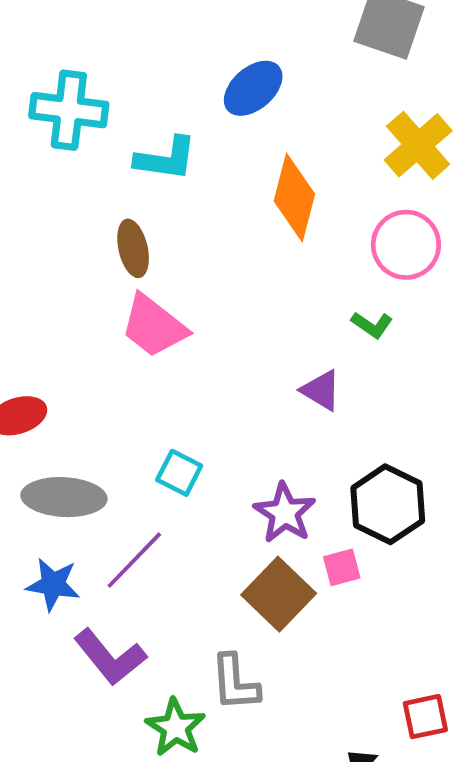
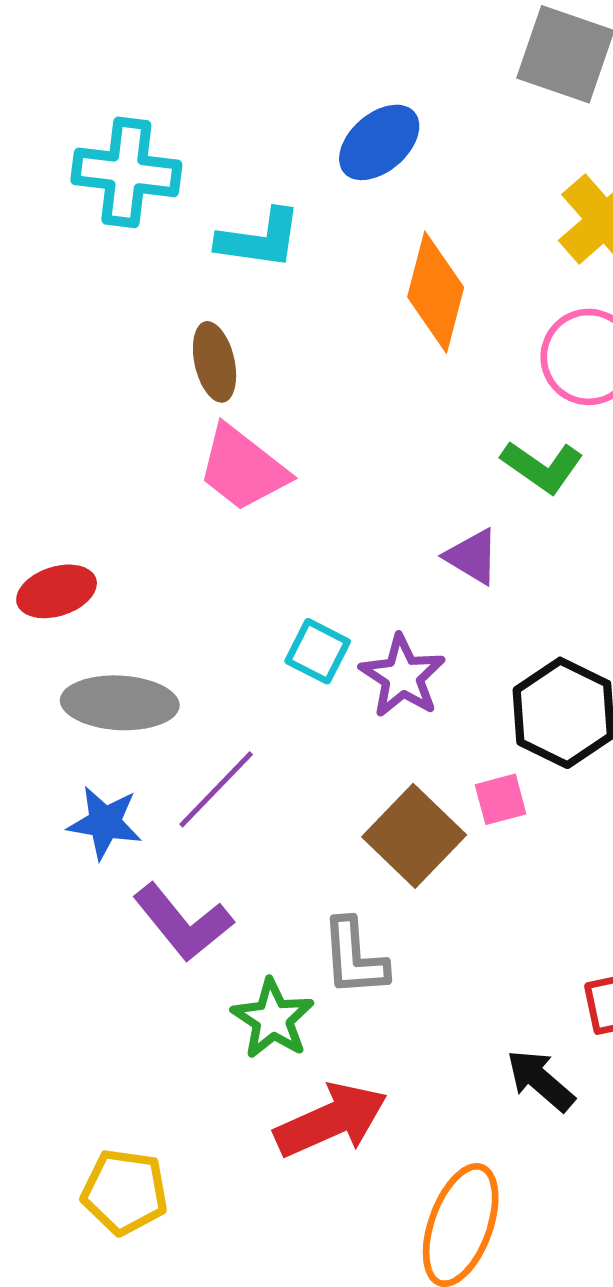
green L-shape: (372, 325) -> (542, 467), size x1.4
cyan square: (179, 473) -> (318, 651), moved
purple star: (285, 513) -> (402, 676), moved

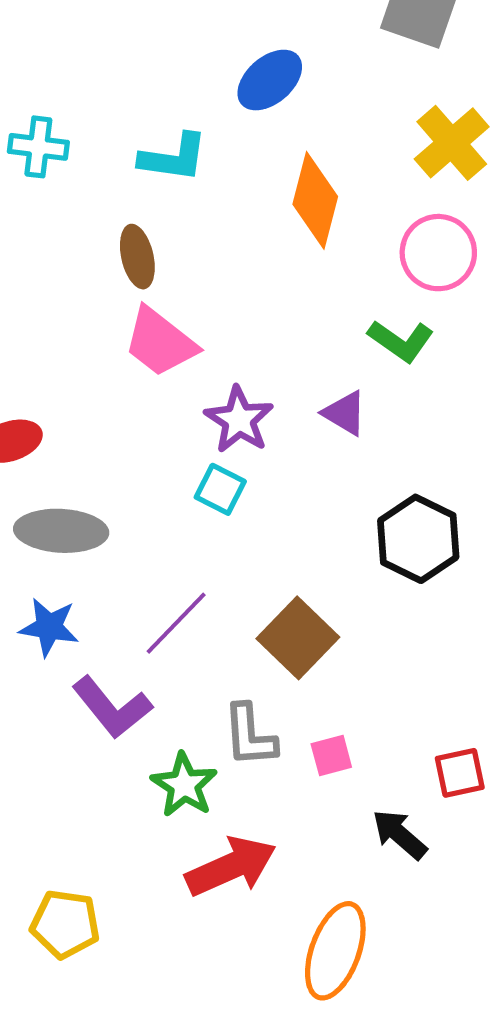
cyan cross: (126, 172) -> (38, 147), moved, size x0.7
purple star: (402, 676) -> (239, 420), moved
purple line: (216, 789) -> (176, 623), moved
pink square: (501, 799) -> (331, 756), moved

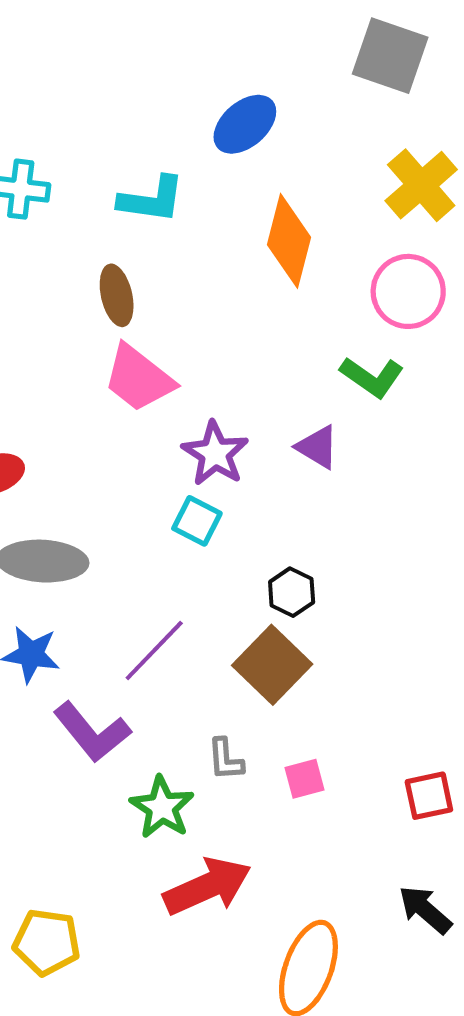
black hexagon: (418, 539) -> (292, 592), moved, size x0.6
gray L-shape: (250, 735) -> (225, 759), size x0.7
black arrow: (400, 834) -> (425, 910), moved

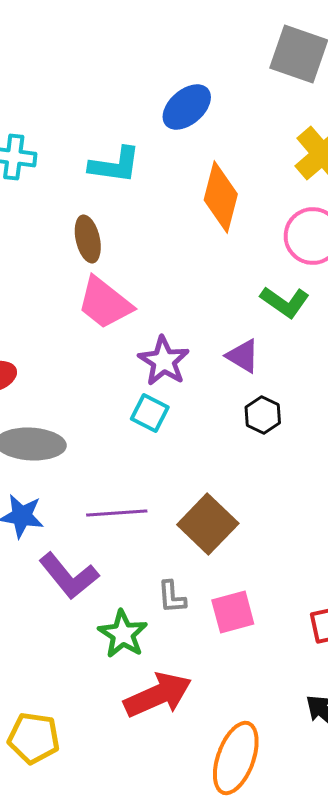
black hexagon: (292, 592) -> (263, 415), moved
purple line: (154, 650) -> (117, 513), turned 42
pink square: (305, 779) -> (233, 612), size x1.4

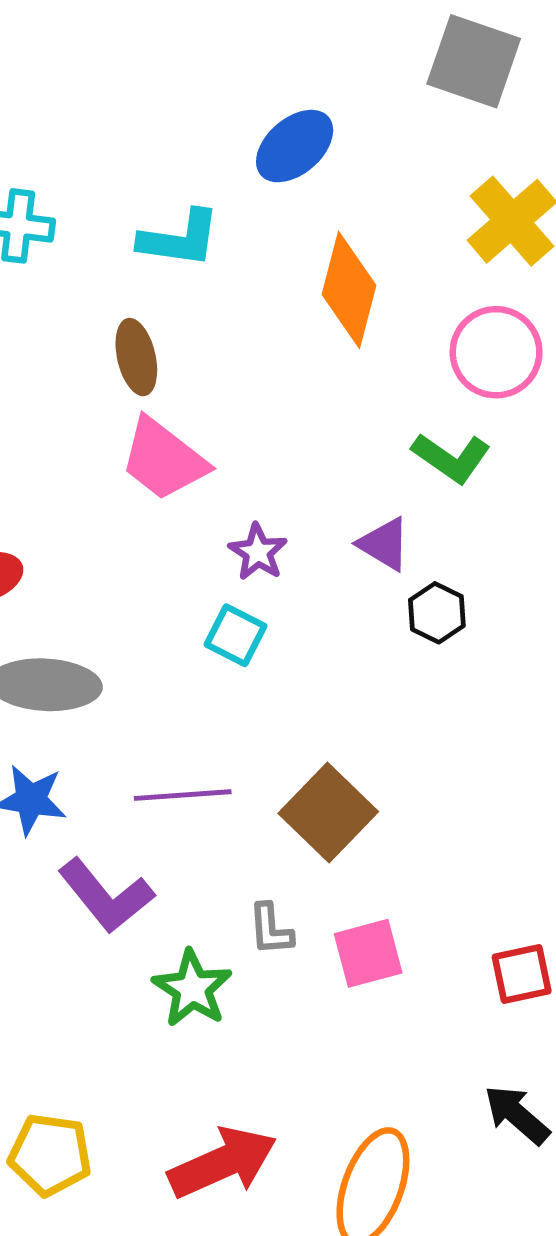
purple star: (164, 361) -> (258, 552), size x0.7
black hexagon: (263, 415) -> (437, 613), moved
red arrow: (158, 695) -> (223, 1163), moved

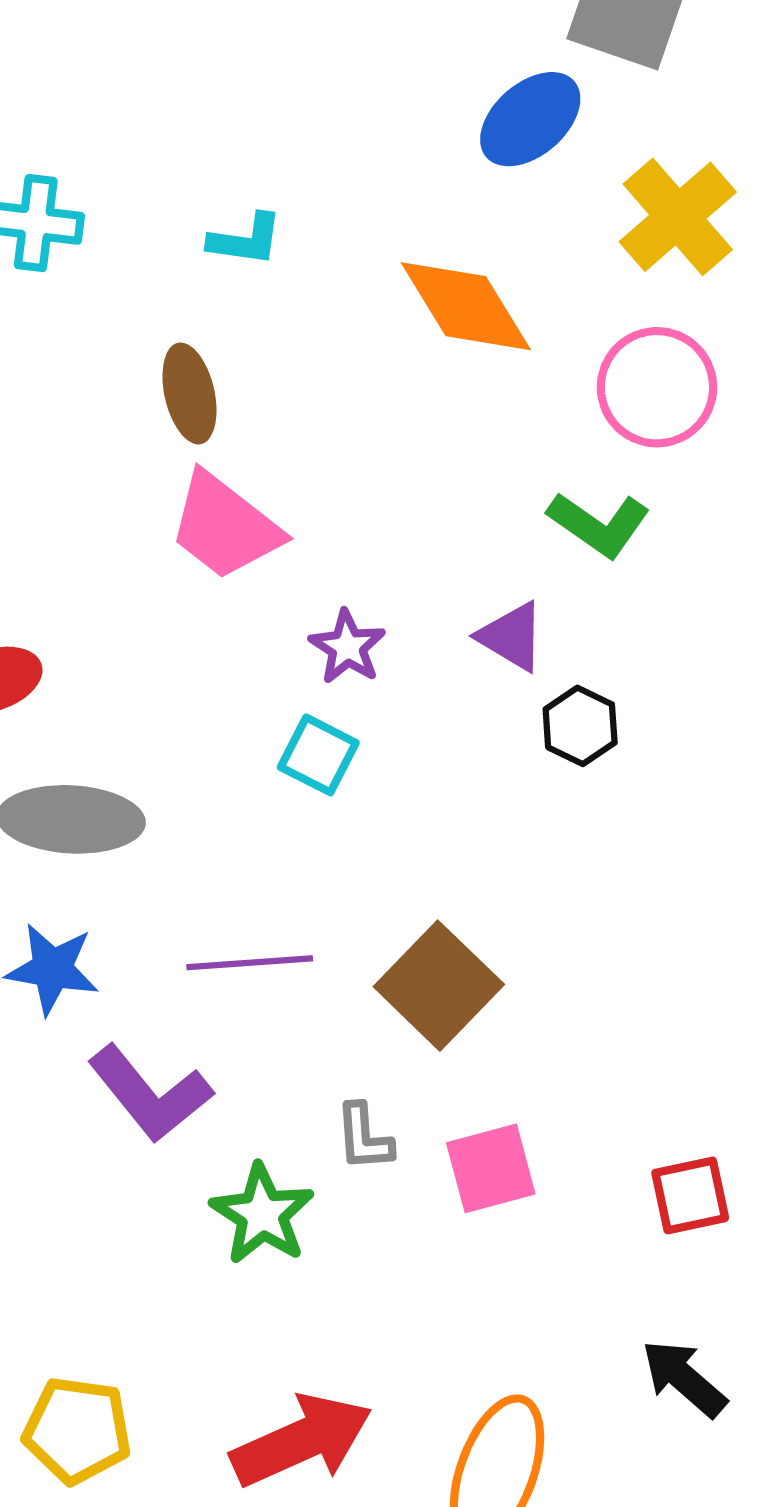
blue ellipse: (295, 146) -> (530, 119), moved
cyan L-shape: (180, 239) -> (246, 240), size x0.7
orange diamond: (349, 290) -> (466, 306), turned -46

